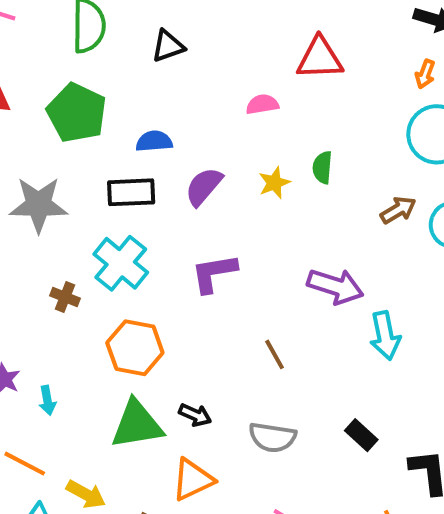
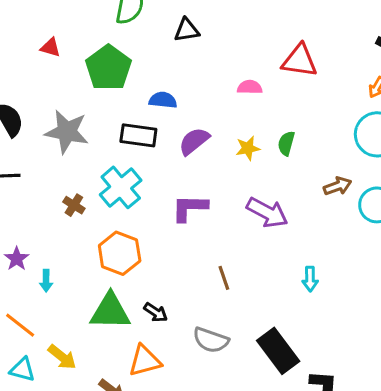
purple arrow: (335, 286) -> (267, 213), moved
cyan arrow: (385, 336) -> (310, 279), size x0.7
black rectangle: (361, 435) -> (278, 351), size x1.8

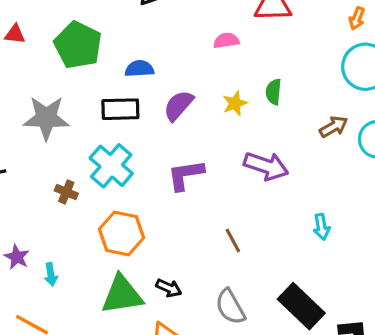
gray semicircle: (211, 340) -> (230, 307), turned 51

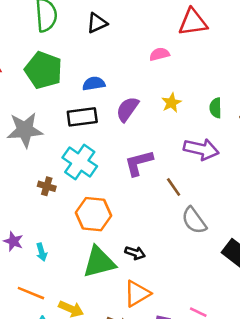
green semicircle: (274, 92) -> (216, 108), moved
brown line: (233, 241) -> (174, 187), moved
gray semicircle: (230, 307) -> (194, 220), moved

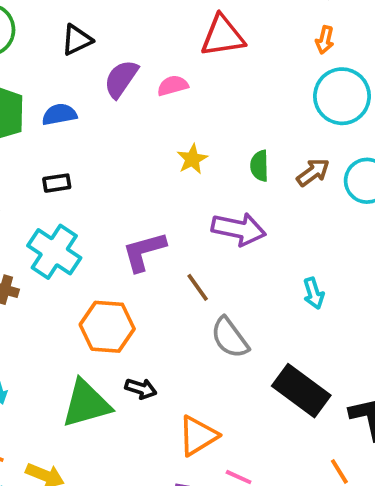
blue semicircle: (94, 84) -> (59, 114), moved
purple semicircle: (127, 109) -> (121, 79), moved
black rectangle: (82, 117) -> (57, 183), size x0.6
orange hexagon: (93, 214) -> (107, 327), moved
orange triangle: (137, 294) -> (198, 436), moved

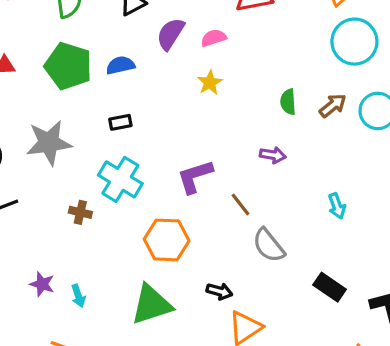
yellow star: (192, 159) -> (210, 83), moved
purple arrow: (239, 229) -> (273, 155), size x0.6
black arrow: (141, 389) -> (219, 291), moved
black rectangle: (301, 391) -> (330, 287), size x0.7

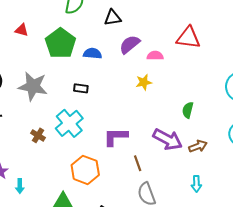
brown arrow: (333, 106) -> (198, 146), moved
purple arrow: (273, 155) -> (168, 139), size x1.8

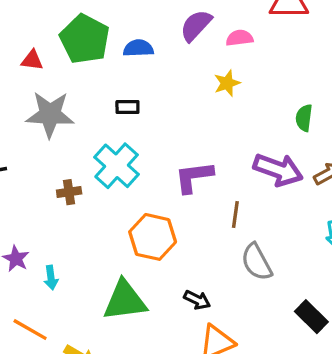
red triangle: (22, 30) -> (32, 60), moved
brown cross: (38, 135) -> (69, 192), turned -32
brown line: (138, 163) -> (235, 215), turned 35

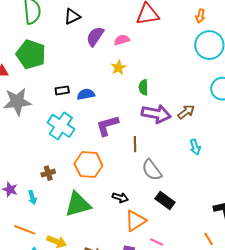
blue semicircle: (138, 48) -> (86, 94), moved
green semicircle: (304, 118) -> (143, 87), moved
brown cross: (69, 192) -> (48, 173), moved
black rectangle: (311, 317) -> (165, 200), moved

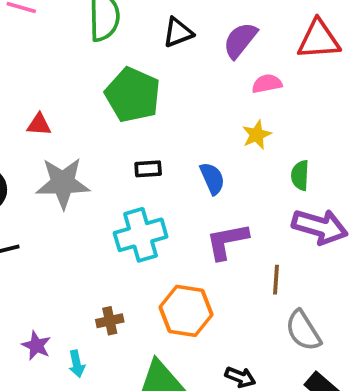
purple semicircle: (95, 36) -> (240, 40), moved
green pentagon: (31, 54) -> (133, 95), moved
blue semicircle: (86, 94) -> (212, 178), moved, turned 72
cyan cross: (61, 126) -> (141, 235), turned 36

